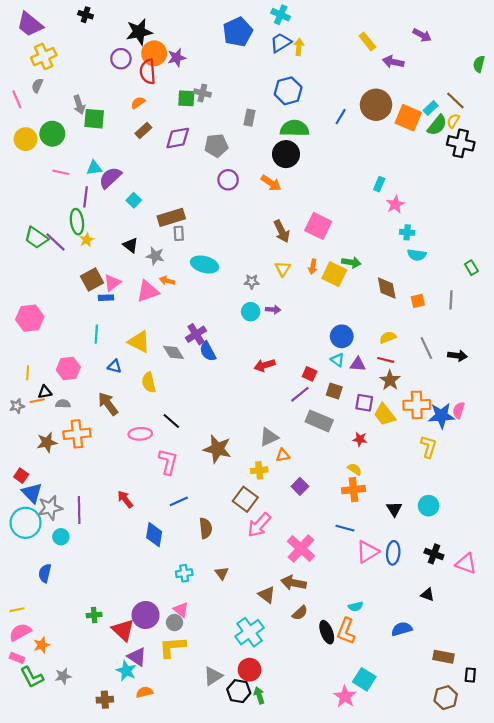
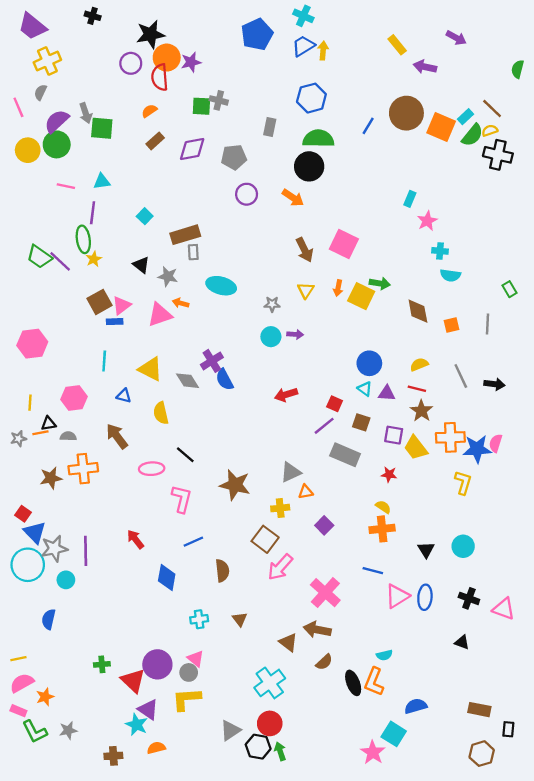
yellow semicircle: (453, 121) -> (490, 131), turned 40
purple semicircle: (110, 178) -> (57, 121), moved
blue semicircle: (402, 629) -> (416, 706), moved

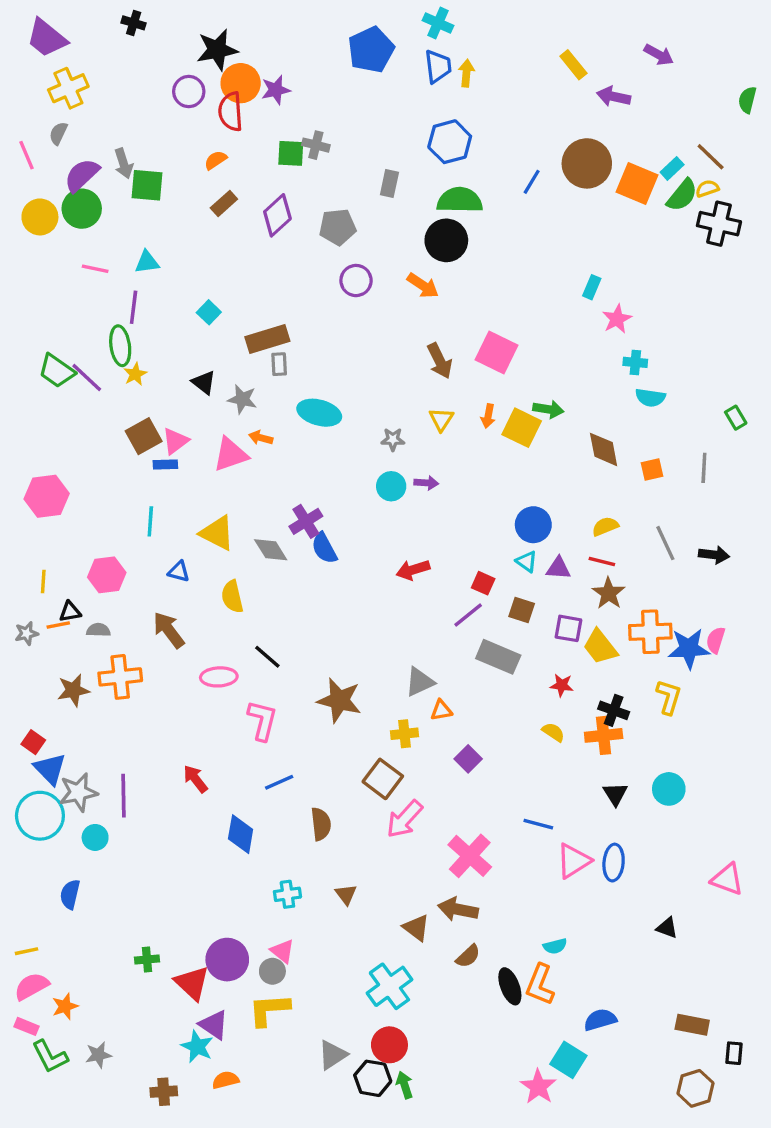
blue trapezoid: (303, 46) -> (438, 66), turned 115
purple diamond: (192, 149) -> (277, 215), turned -32
orange cross: (382, 529) -> (604, 735), moved
black cross: (469, 598) -> (614, 710), moved

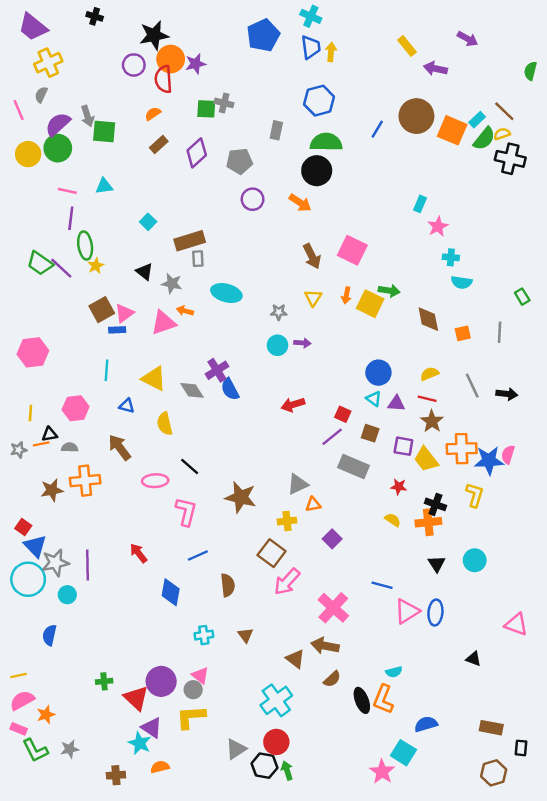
purple line: (134, 307) -> (71, 218), moved

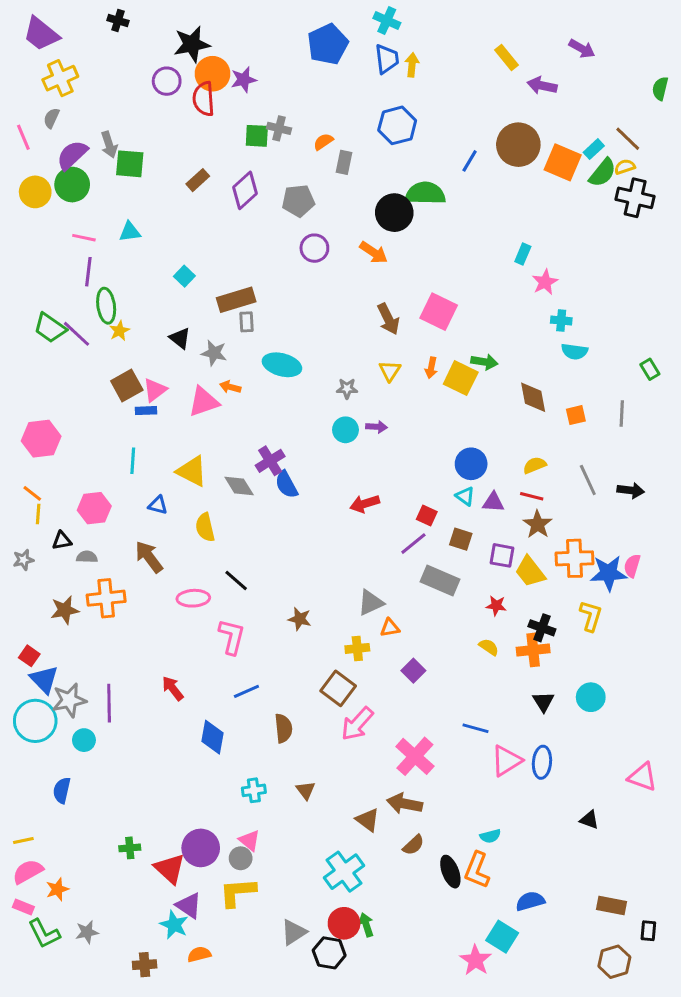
orange semicircle: (153, 114) -> (323, 142), moved
green semicircle: (326, 142) -> (425, 193), moved
orange line: (41, 444) -> (32, 493), moved, turned 49
brown star: (241, 497) -> (300, 619), size x0.6
green arrow: (287, 770) -> (366, 925), moved

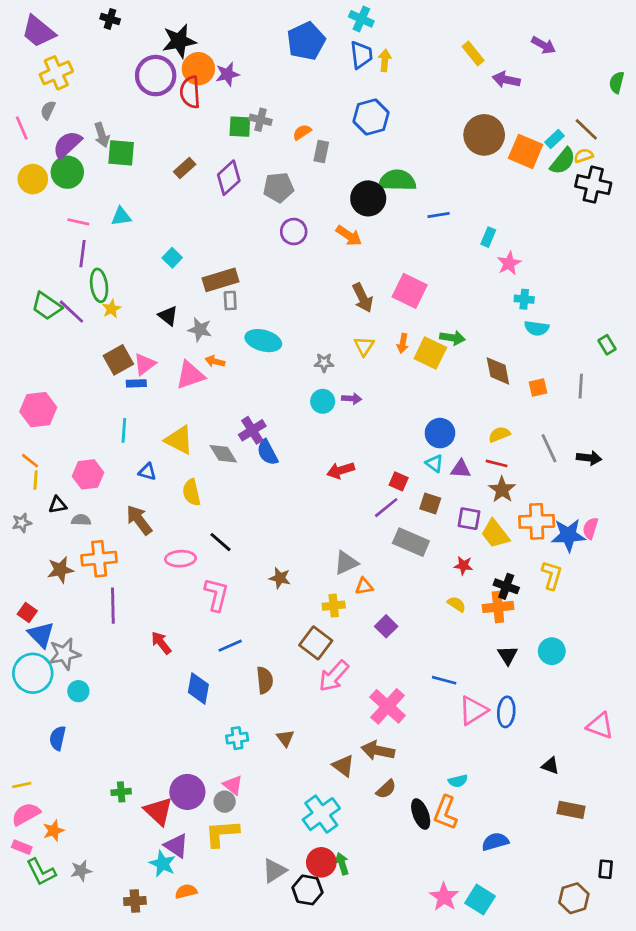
purple circle: (167, 81) -> (156, 76), size x1.5
blue line: (470, 161) -> (439, 215), moved, turned 50
purple line: (109, 703) -> (113, 606), moved
brown rectangle: (611, 906) -> (571, 810), moved
cyan square: (502, 937) -> (480, 900), moved

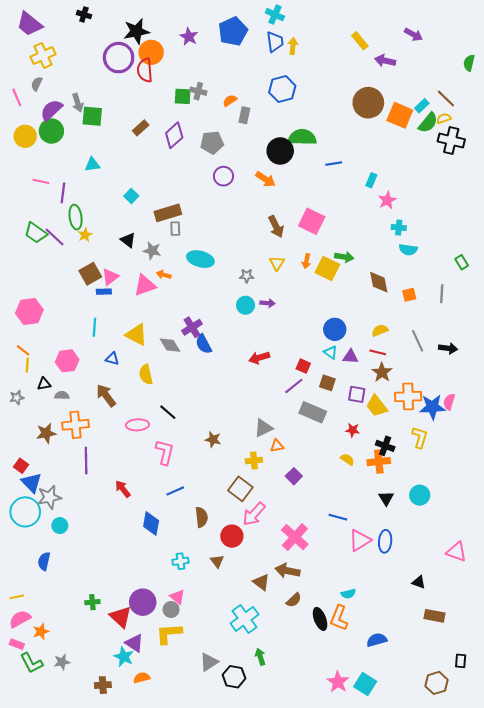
purple star: (227, 74) -> (189, 37), moved, turned -30
pink line: (78, 222) -> (41, 181), moved
red circle: (321, 862) -> (232, 536), moved

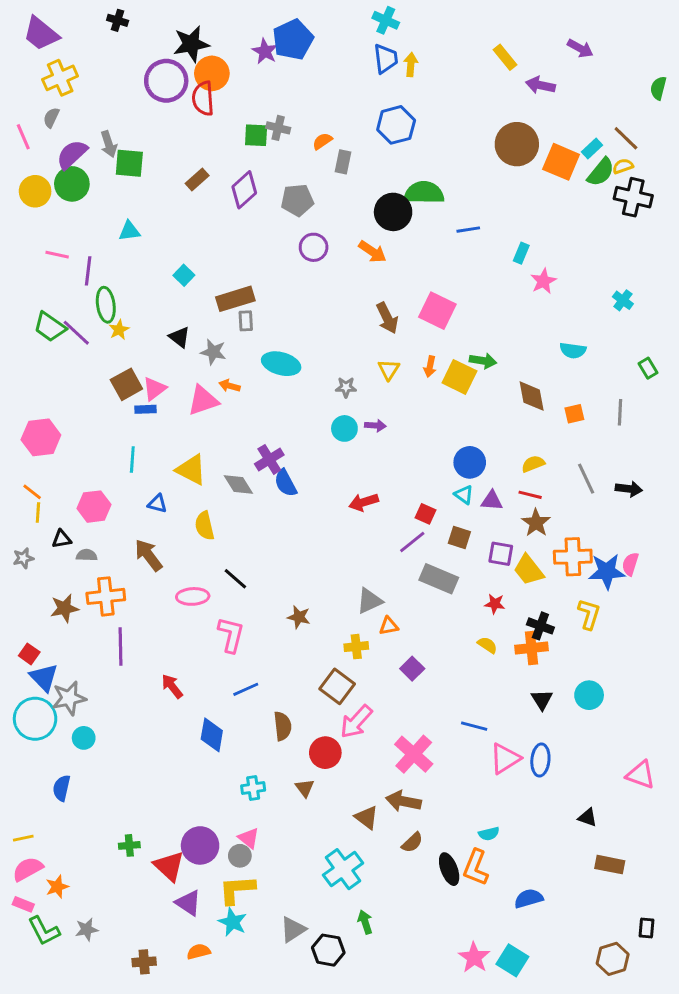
blue pentagon: (233, 31) -> (293, 40), moved
cyan cross: (399, 228) -> (623, 300), moved, turned 32
cyan star: (124, 657) -> (232, 922), moved

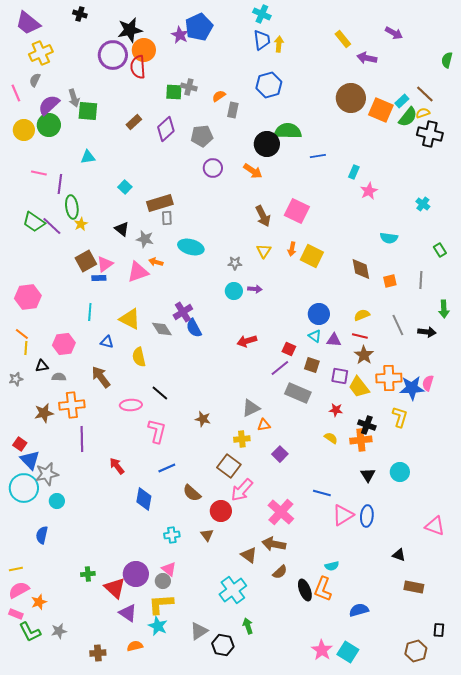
green arrow: (483, 361) -> (444, 309), moved, turned 78
brown semicircle: (283, 726) -> (192, 493), turned 138

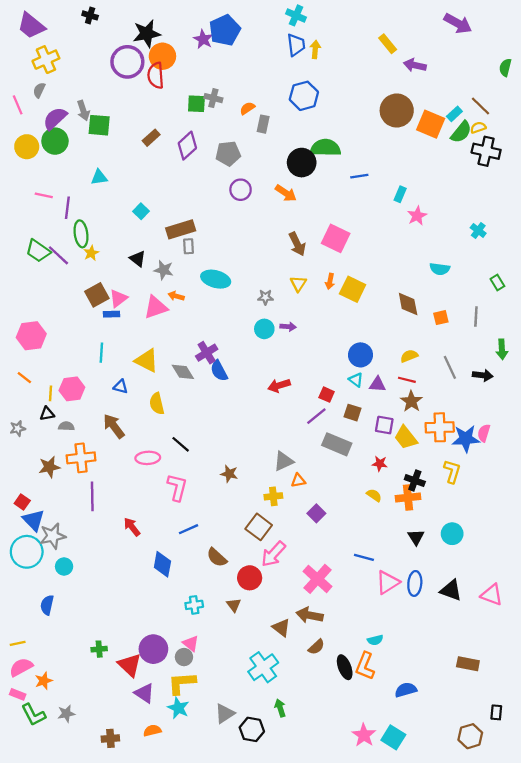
purple arrow: (394, 33) -> (458, 23), moved, size x1.4
yellow line: (26, 348) -> (50, 393), moved
black triangle: (399, 555) -> (451, 590), moved, size x1.5

